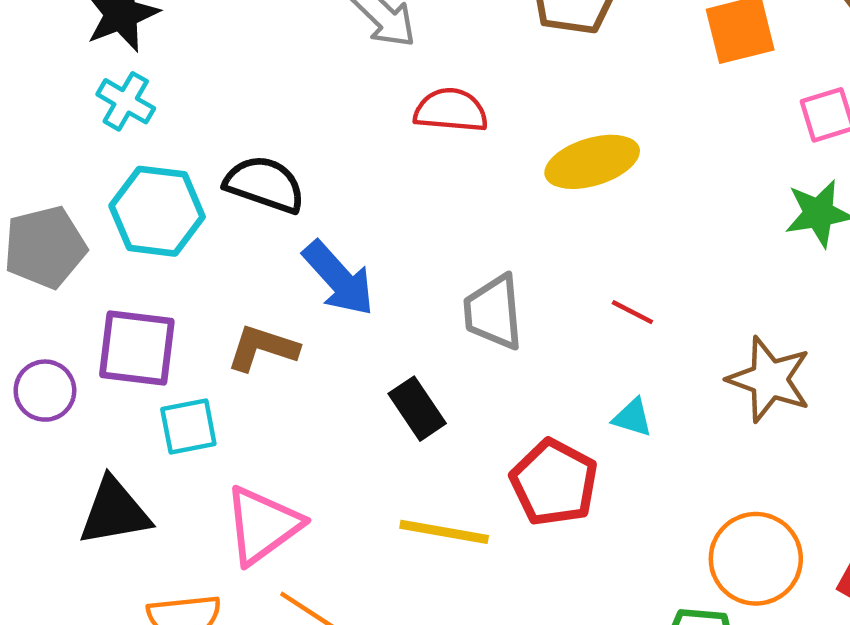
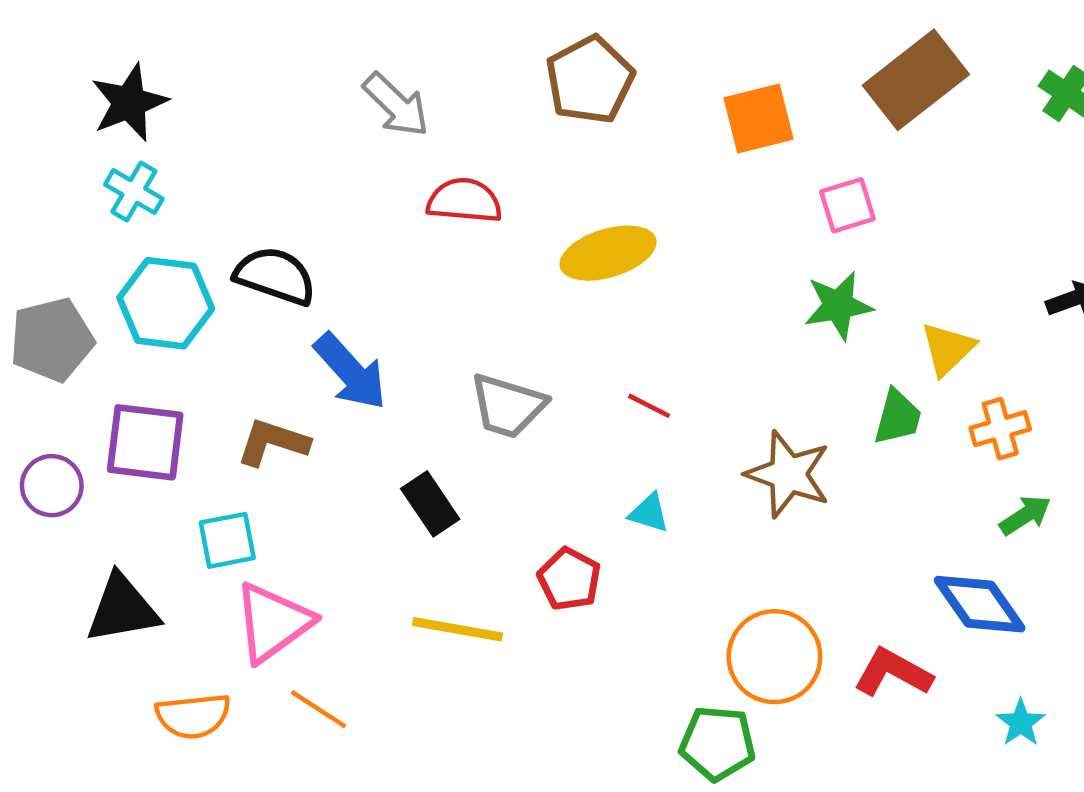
gray trapezoid: (493, 312) -> (508, 406), turned -68
cyan square: (188, 426) -> (227, 540), moved
red pentagon: (554, 483) -> (569, 579), size x0.7

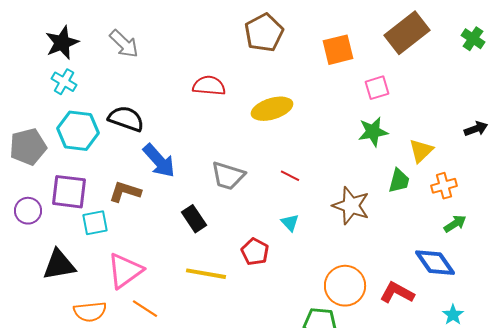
gray arrow: (396, 105) -> (124, 44), moved
cyan triangle: (649, 513) -> (290, 223), turned 30
cyan square: (227, 540) -> (95, 223), moved

